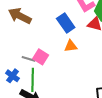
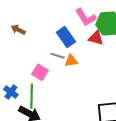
brown arrow: (20, 16) -> (18, 30), size x0.6
gray line: (29, 59) -> (58, 56), moved

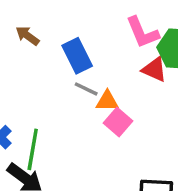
blue rectangle: (66, 37) -> (77, 56), moved
pink square: (40, 72) -> (118, 122), moved

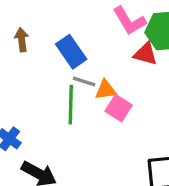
brown arrow: (27, 36) -> (22, 40), turned 55
green line: (33, 149) -> (71, 105), moved

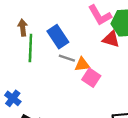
green line: (71, 105) -> (30, 48), moved

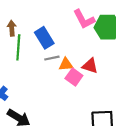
red triangle: (111, 39) -> (90, 66), moved
gray line: (67, 58) -> (52, 58), turned -32

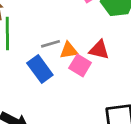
blue rectangle: (44, 38) -> (40, 69), moved

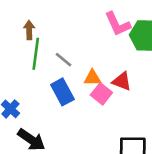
gray line: (51, 44) -> (63, 60), moved, turned 48

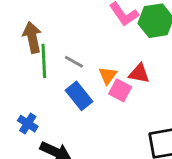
brown arrow: (29, 30) -> (32, 37), size x1.5
orange triangle: (92, 78) -> (108, 75), turned -42

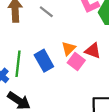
green line: (44, 61) -> (18, 64), moved
gray line: (74, 62) -> (46, 12), moved

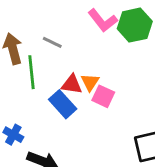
red triangle: (93, 51) -> (72, 84), moved
green line: (18, 64) -> (31, 72), moved

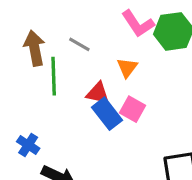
orange triangle: (90, 82) -> (127, 68), moved
blue rectangle: (63, 104) -> (107, 114), moved

